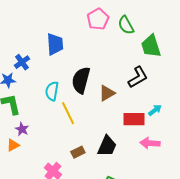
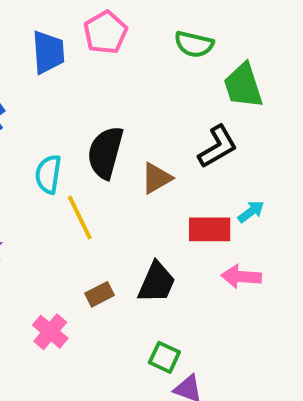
pink pentagon: (98, 19) -> (105, 32), moved
green semicircle: (126, 25) -> (194, 44), turned -48
blue trapezoid: (55, 44) -> (48, 52), moved

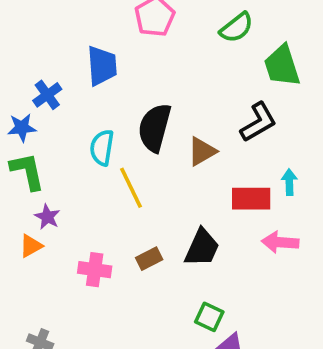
green semicircle: (194, 44) -> (237, 28), turned -51
blue trapezoid: (48, 52) -> (102, 66), moved
cyan arrow: (251, 212) -> (289, 182), turned -55
pink cross: (50, 332) -> (95, 270), moved, turned -32

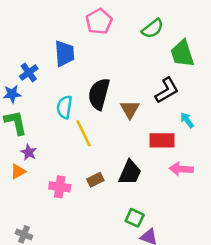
brown triangle: (202, 151) -> (130, 109), turned -30
cyan arrow: (289, 182) -> (187, 120), moved, turned -35

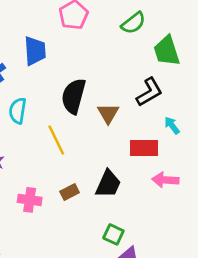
cyan semicircle: (64, 107) -> (18, 111), moved

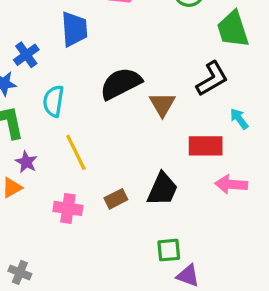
black semicircle: (74, 96) -> (121, 84), turned 48
yellow line: (56, 140) -> (76, 152), moved
green square: (113, 234) -> (169, 250), turned -30

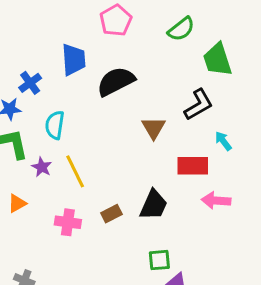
black semicircle: (121, 84) -> (116, 81), moved
purple star: (26, 162) -> (42, 167), moved

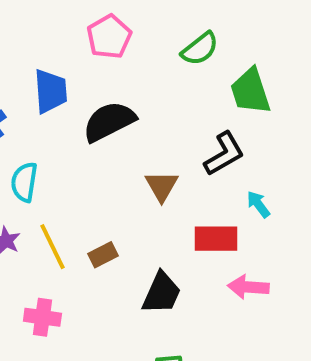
brown rectangle: (111, 214) -> (103, 255), moved

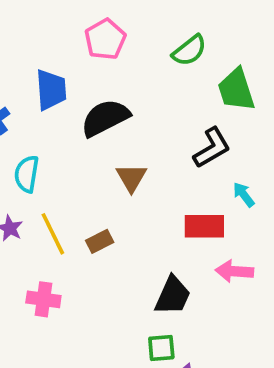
brown triangle: (162, 186) -> (131, 178), moved
black trapezoid: (162, 293) -> (173, 296), moved

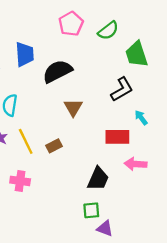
pink pentagon: (105, 39) -> (71, 24), moved

